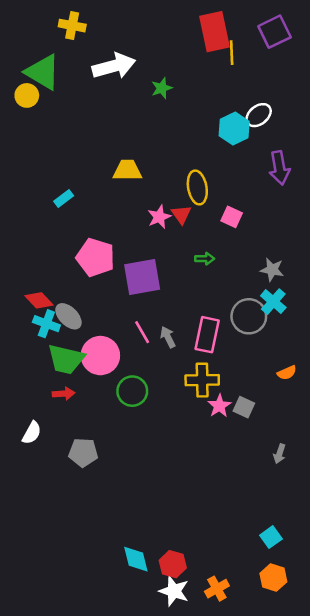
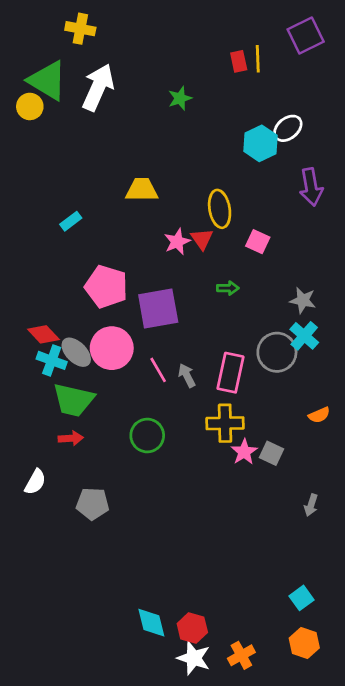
red rectangle: (214, 32) -> (239, 61), moved, size x0.5
white arrow: (114, 66) -> (98, 87), moved, turned -51
pink circle: (100, 356) -> (112, 348), moved

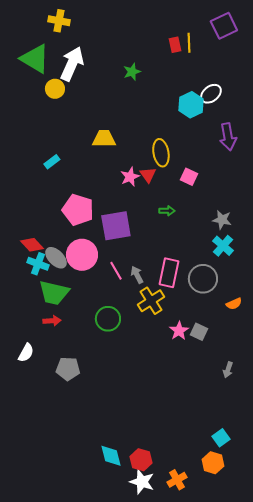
yellow circle: (30, 106) -> (55, 89), moved
gray circle: (277, 352) -> (203, 279), moved
yellow cross: (225, 423) -> (151, 301), moved, turned -32
orange hexagon: (304, 643) -> (213, 463), moved

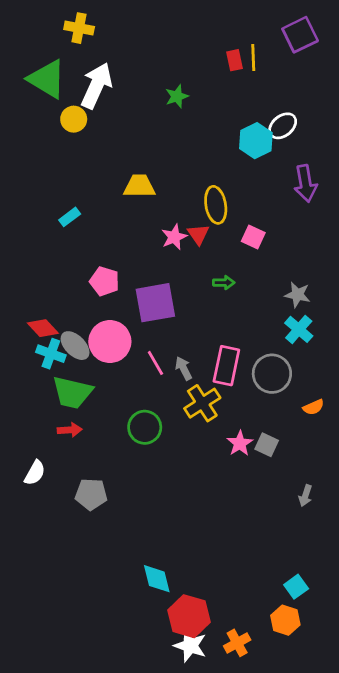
pink pentagon: (78, 210) -> (104, 281), size x0.7
cyan diamond: (111, 456) -> (157, 579), moved
red hexagon: (141, 460) -> (189, 616), size x1.4

